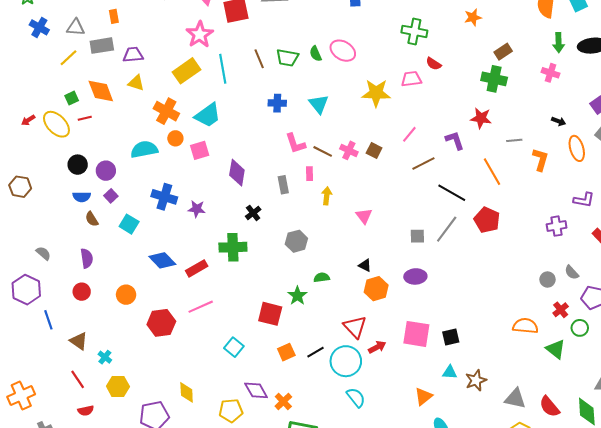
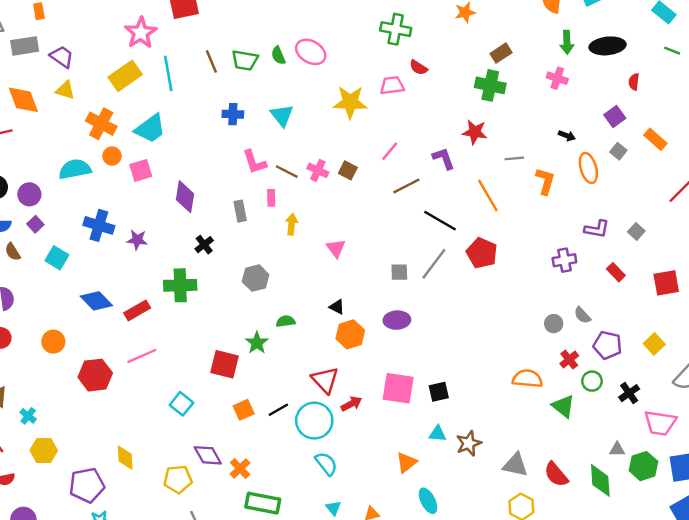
purple trapezoid: (133, 55) -> (62, 57), turned 40

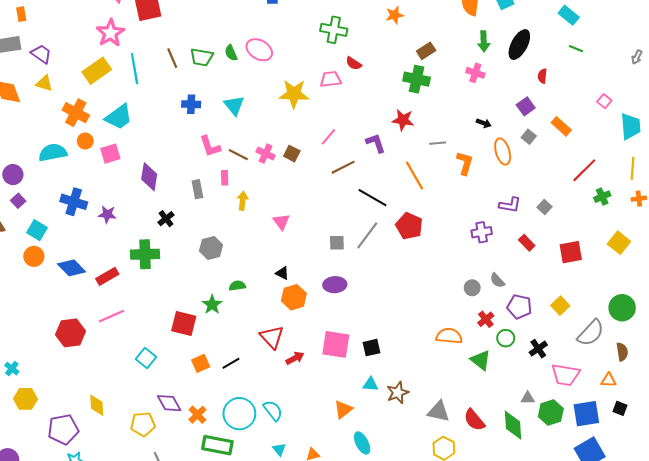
black ellipse: (608, 46) -> (519, 45), turned -56
orange circle: (53, 342) -> (34, 256), moved
cyan circle: (314, 421) -> (239, 414), moved

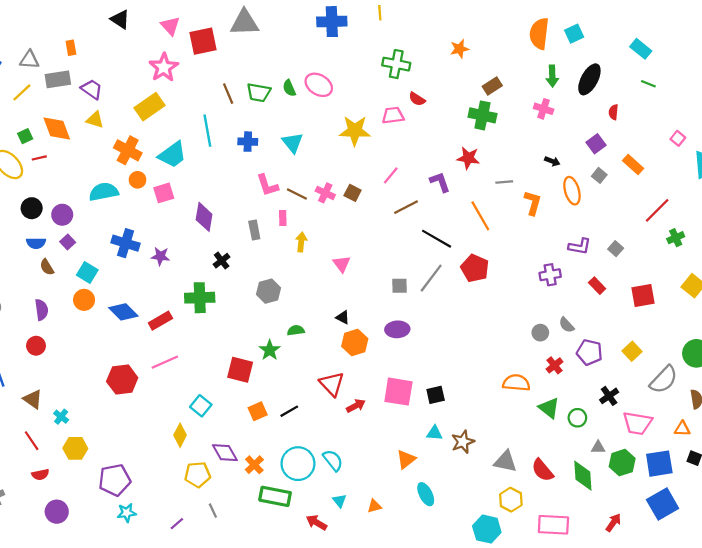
cyan line: (135, 69) -> (207, 131), moved
green circle: (506, 338) -> (577, 418), moved
yellow diamond: (97, 405) -> (180, 435), moved, turned 30

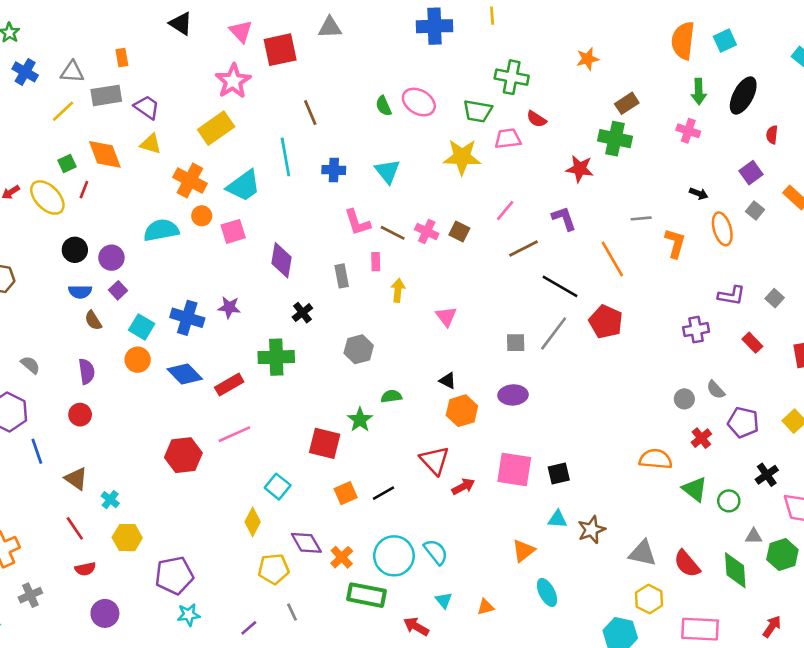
gray triangle: (244, 23) -> (330, 27), size x0.7
green trapezoid: (259, 92) -> (478, 111), moved
red line: (39, 158) -> (84, 190), turned -56
red star: (468, 158) -> (580, 169), moved
blue cross: (126, 243) -> (187, 318), moved

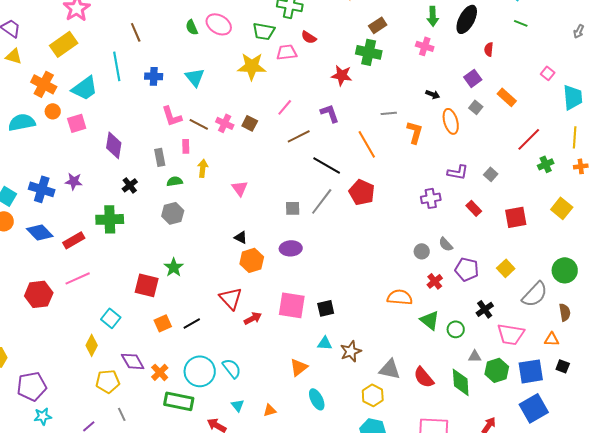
green semicircle: (391, 396) -> (175, 181), moved
yellow hexagon: (649, 599) -> (373, 395), moved

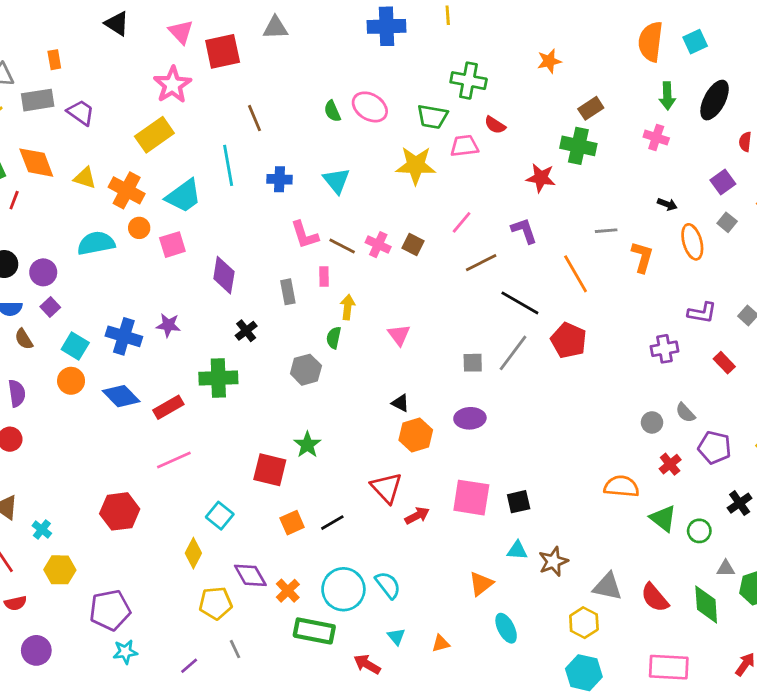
yellow triangle: (14, 56) -> (85, 178), moved
green semicircle: (175, 181) -> (334, 338), moved, turned -70
red hexagon: (39, 294) -> (120, 511), moved

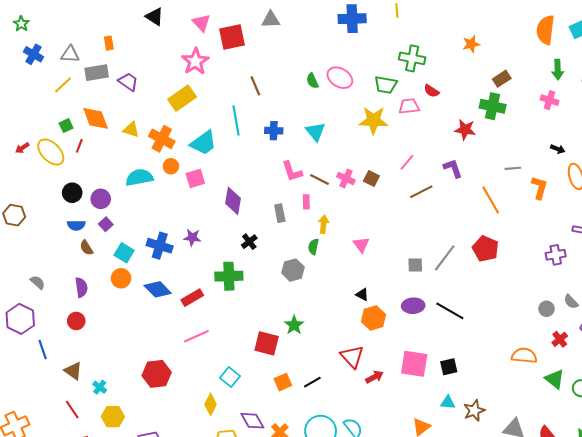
black line: (520, 303) -> (450, 311), moved

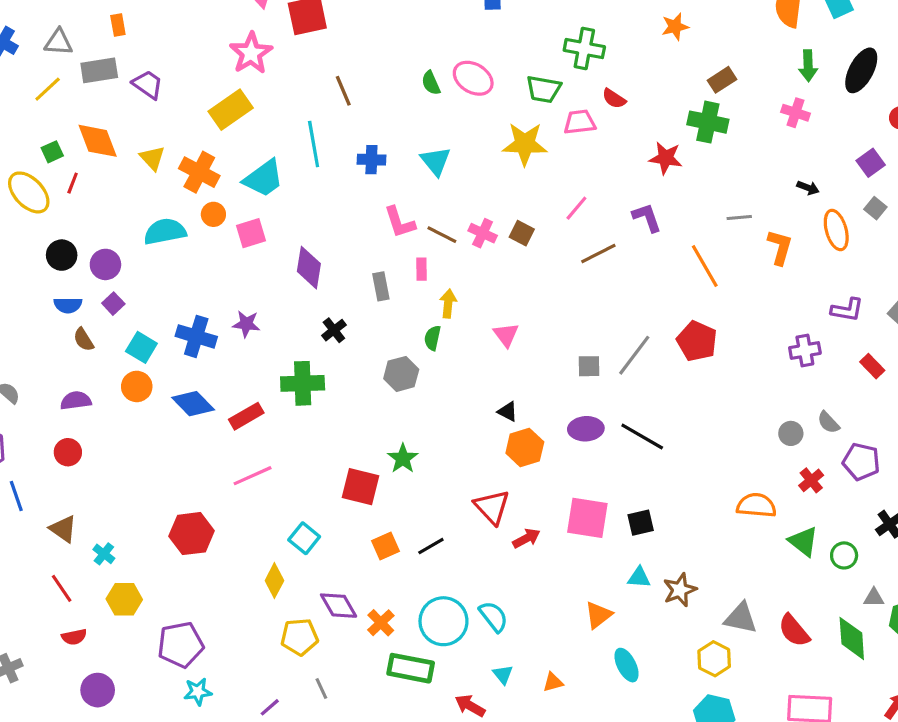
yellow triangle: (131, 130) -> (152, 158), turned 30
purple semicircle: (81, 287) -> (76, 401), turned -90

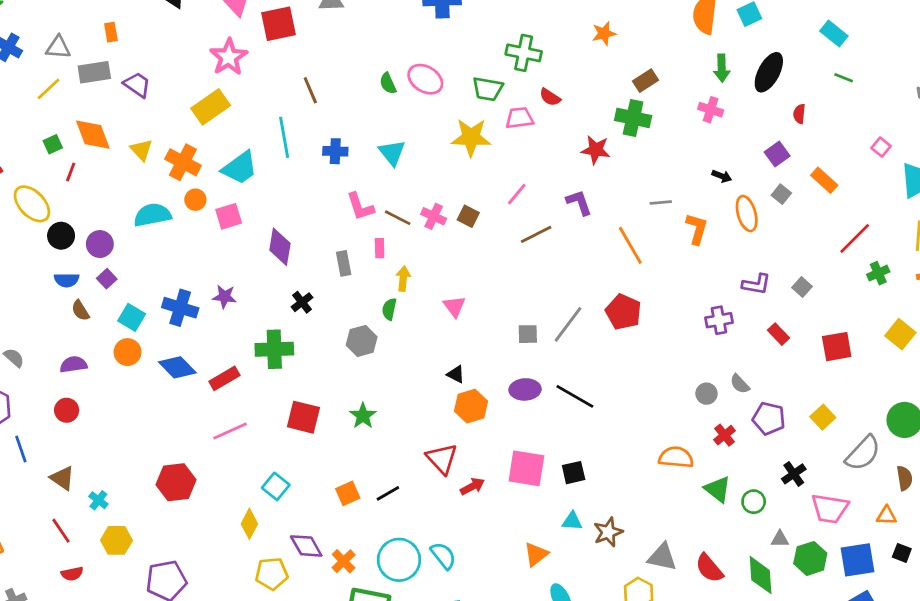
yellow ellipse: (29, 192) -> (32, 204), moved
red square: (361, 487) -> (303, 417), moved

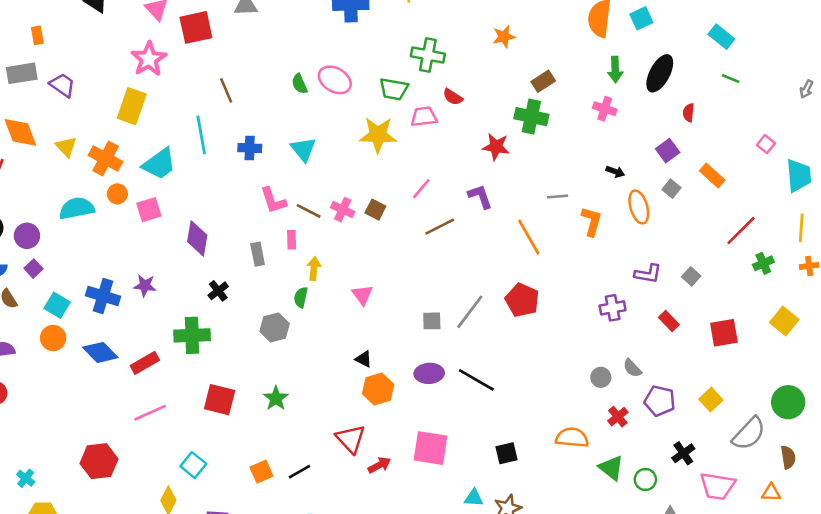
yellow rectangle: (211, 107) -> (132, 106), turned -36
black square: (574, 473) -> (506, 453), moved

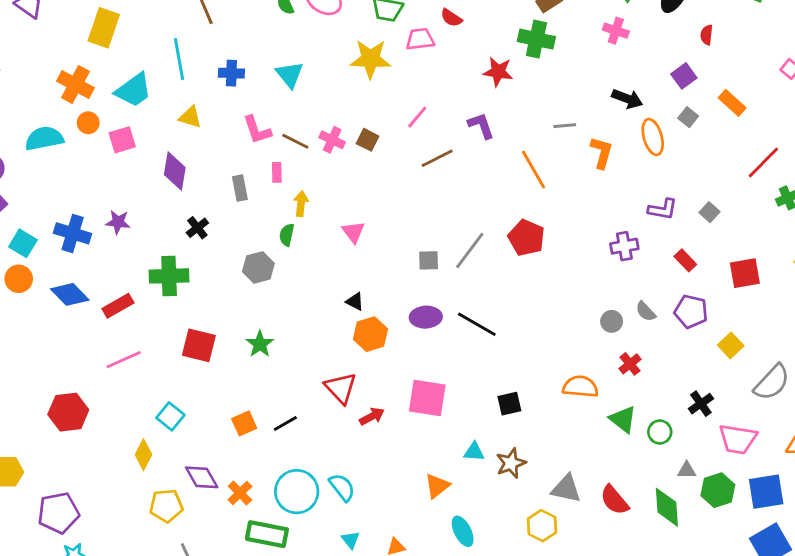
yellow triangle: (66, 147) -> (190, 117), moved, turned -30
black arrow: (615, 172) -> (627, 99), size x1.5
purple pentagon: (660, 401) -> (691, 311), moved

